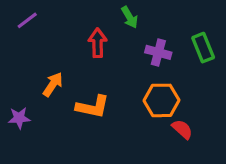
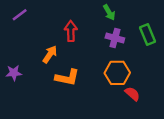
green arrow: (130, 17) -> (109, 12), moved
orange arrow: (53, 84) -> (50, 54), moved
purple star: (19, 118) -> (14, 73), moved

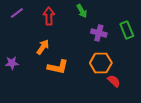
green arrow: (109, 12) -> (82, 11), moved
red arrow: (71, 31) -> (49, 16), moved

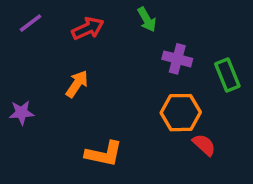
red arrow: (49, 16) -> (88, 28), turned 66
green rectangle: (127, 30) -> (227, 75), moved
orange L-shape: (58, 67) -> (104, 154), moved

